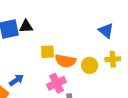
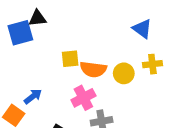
black triangle: (26, 27) -> (37, 18), moved

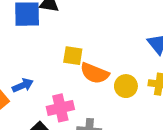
pink cross: (83, 98) -> (60, 108), moved

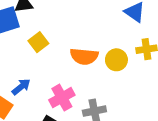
yellow square: (73, 56) -> (38, 42), moved, turned -30

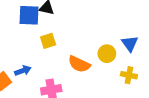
yellow circle: (116, 60) -> (107, 54), moved

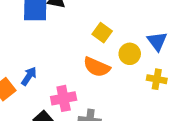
yellow square: (48, 41) -> (102, 33), moved, turned -35
blue arrow: (23, 71) -> (29, 76), turned -35

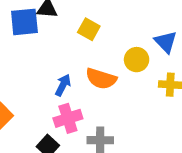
yellow square: (102, 33) -> (89, 29), moved
blue arrow: (29, 76) -> (63, 85), moved

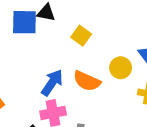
blue arrow: (63, 85) -> (52, 83), size x1.4

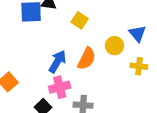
orange semicircle: (87, 81) -> (87, 58), turned -85

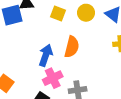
yellow circle: (114, 46) -> (86, 13), moved

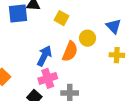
yellow circle: (86, 13) -> (88, 38), moved

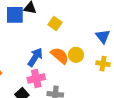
yellow circle: (88, 38) -> (76, 55), moved
orange semicircle: (70, 51) -> (60, 56), turned -78

